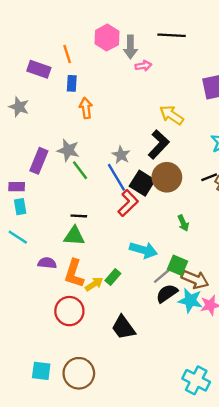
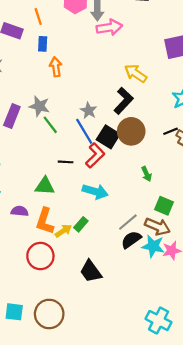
pink arrow: (143, 66) -> (109, 27), size x1.6
black line: (79, 216) -> (66, 162), moved
cyan arrow: (143, 250) -> (95, 191), moved
green square: (177, 265) -> (164, 206), moved

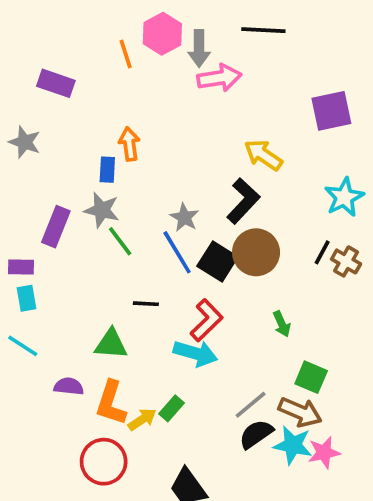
orange line: (38, 17) -> (126, 54), moved
blue rectangle: (43, 44) -> (107, 170), moved
black line: (171, 131) -> (322, 252), turned -40
red L-shape: (95, 155) -> (206, 320), moved

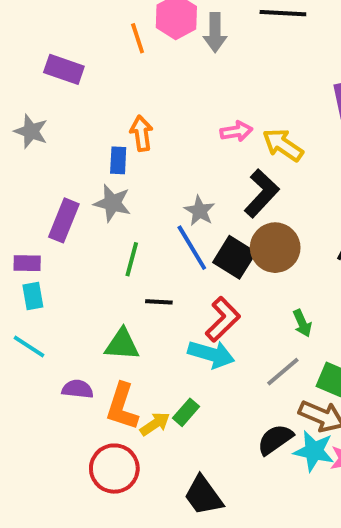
pink arrow: (219, 78) -> (236, 131), moved, size x0.7
green line: (120, 241) -> (132, 259), moved, turned 52
gray line: (251, 405) -> (283, 372), moved

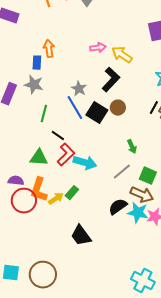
brown circle: (275, 248) -> (118, 108), size x0.6
black line: (159, 302) -> (58, 136), turned 32
red L-shape: (223, 319) -> (66, 155), moved
red circle: (114, 469) -> (24, 201), moved

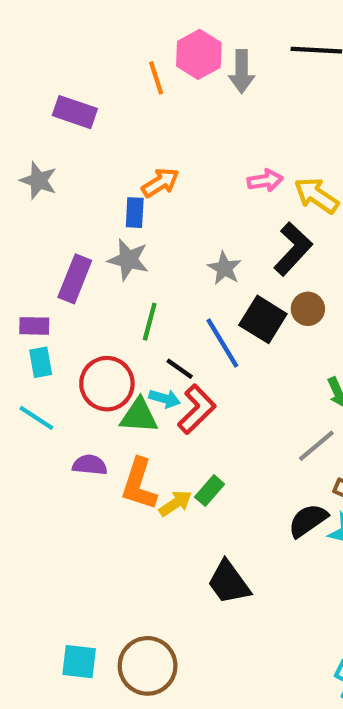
orange arrow: (49, 49) -> (160, 183), turned 66
blue line: (75, 108) -> (222, 343), moved
cyan arrow: (85, 163) -> (165, 399), moved, size x0.6
red circle: (24, 201) -> (107, 384), moved

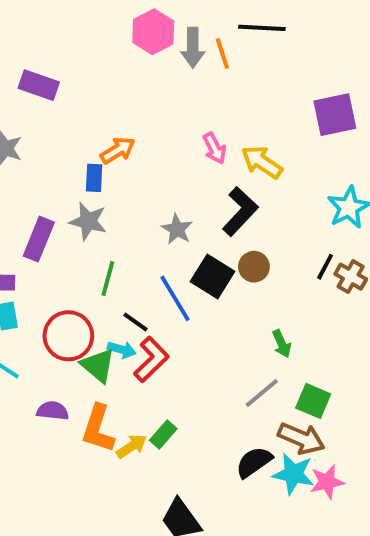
orange line: (156, 78) -> (222, 54), moved
pink arrow: (265, 181) -> (214, 148), turned 72
green triangle: (139, 416) -> (98, 365), turned 36

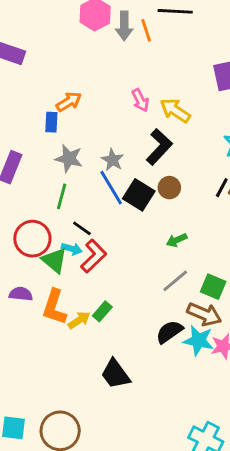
gray star: (88, 221) -> (69, 158), moved
blue line: (175, 298) -> (111, 188), moved
green arrow: (282, 344) -> (177, 240), moved, turned 90

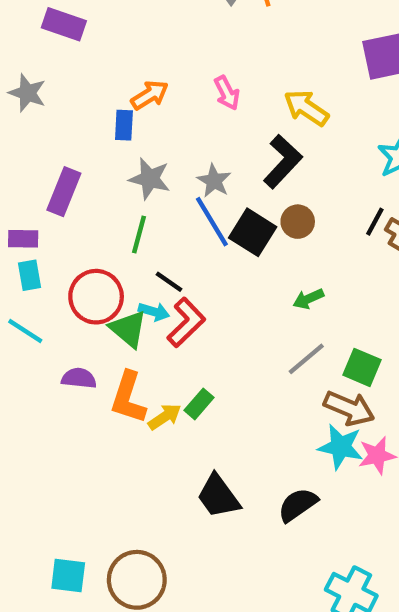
pink arrow: (140, 100) -> (227, 93), moved
black semicircle: (169, 332) -> (298, 505), moved

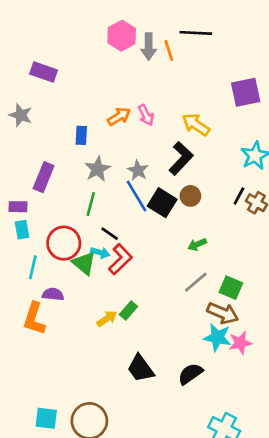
orange arrow: (150, 95) -> (119, 116), moved
gray star: (150, 179) -> (97, 169), turned 30
cyan line: (25, 331) -> (33, 267), moved, turned 70
orange L-shape: (128, 397) -> (34, 319), moved

